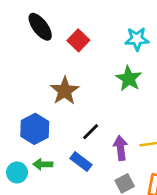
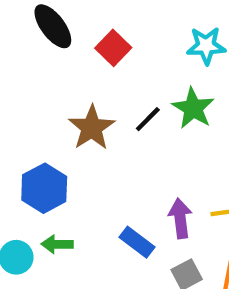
black line: (91, 132) -> (148, 119), moved
blue rectangle: (81, 162) -> (137, 242), moved

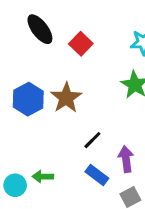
black line: (148, 119) -> (92, 140), moved
blue hexagon: (44, 188) -> (28, 99), moved

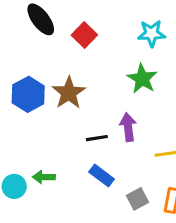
black line: (92, 140) -> (97, 138), turned 36
purple arrow: (126, 159) -> (128, 127), moved

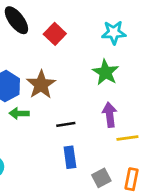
purple arrow: (128, 127) -> (110, 115), moved
blue rectangle: (102, 175) -> (70, 157), turned 45
green arrow: (44, 177) -> (19, 113), moved

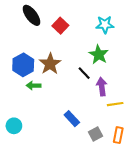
black line: (66, 124) -> (84, 73), moved, turned 56
blue rectangle: (70, 157) -> (72, 119), turned -35

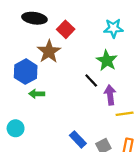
black ellipse: (31, 15) -> (34, 18), turned -45
brown star: (50, 64) -> (49, 52), moved
blue rectangle: (72, 119) -> (78, 139), moved
cyan circle: (14, 126) -> (16, 128), moved

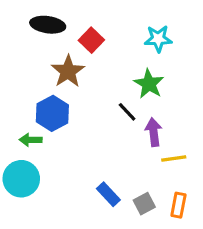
blue hexagon: (26, 72) -> (52, 113), moved
green arrow: (37, 94) -> (31, 140), moved
cyan circle: (16, 128) -> (21, 179), size x1.5

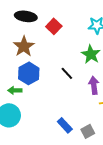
brown star: (68, 71) -> (24, 46), moved
black line: (127, 112) -> (67, 73), moved

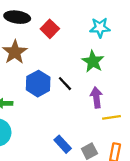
blue hexagon: (29, 73) -> (38, 84), moved

